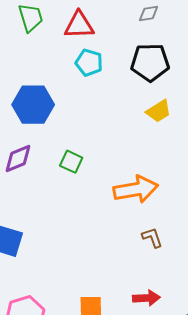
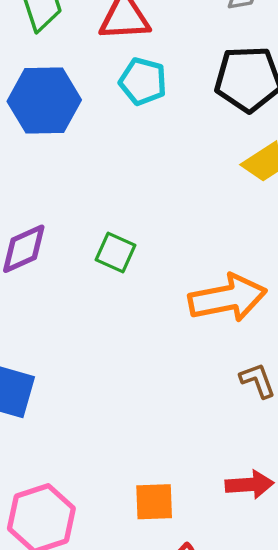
blue hexagon: (33, 105) -> (44, 101), moved

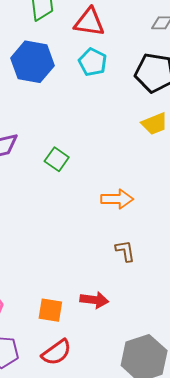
orange arrow: (228, 298) -> (117, 199), size x0.7
red arrow: (250, 485) -> (94, 300), moved

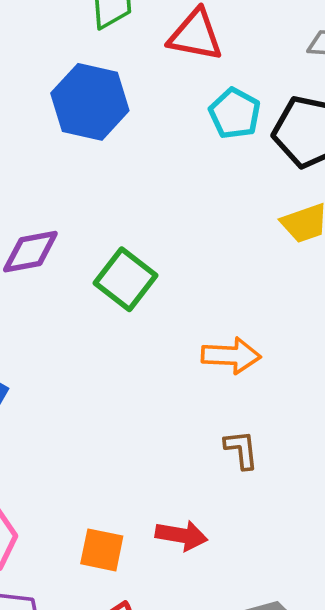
cyan pentagon: (93, 62) -> (235, 113), moved
green square: (57, 159) -> (125, 279), size x1.4

